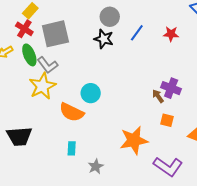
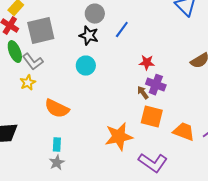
red star: (171, 34) -> (147, 63), moved
yellow star: (42, 86) -> (28, 83), size x0.6
cyan circle: (91, 93) -> (86, 66), moved
orange square: (167, 120) -> (152, 117), size x1.6
gray star: (96, 166) -> (57, 163), moved

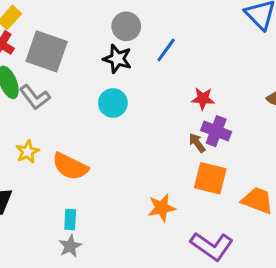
gray square: (41, 31) -> (47, 51), turned 32
yellow star: (28, 83) -> (27, 152), moved
orange star: (119, 137) -> (162, 208), size x0.7

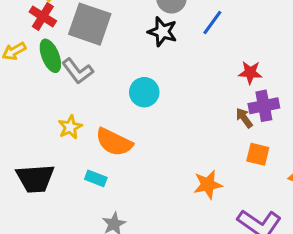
cyan circle: (113, 103) -> (144, 92), moved
purple cross: (216, 131) -> (264, 106), turned -32
orange square: (210, 178) -> (258, 154), size x0.7
cyan rectangle: (70, 220) -> (96, 178), moved, turned -72

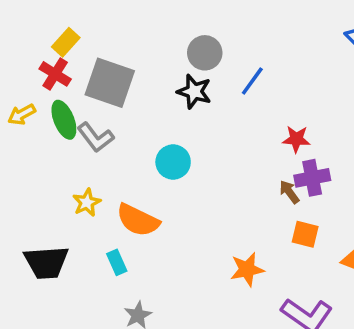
cyan rectangle: (96, 178) -> (117, 262), turned 45

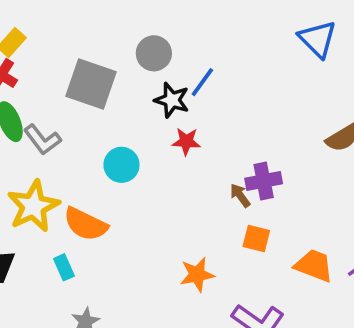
gray square: (110, 83) -> (91, 84), moved
black star: (194, 92) -> (172, 100), moved
red star: (296, 139) -> (186, 141), moved
yellow star: (87, 202) -> (33, 206), size x1.8

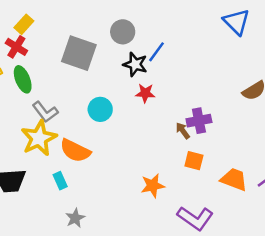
gray L-shape: (42, 140) -> (45, 112), moved

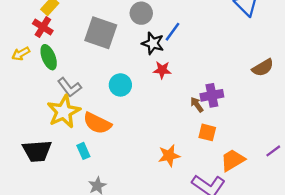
orange trapezoid: (234, 179) -> (233, 160), moved, turned -52

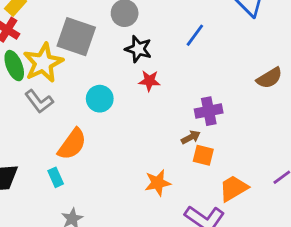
blue line: (173, 32) -> (195, 35), moved
brown arrow: (197, 105) -> (191, 137), moved, turned 98
yellow star: (64, 112) -> (43, 63), moved
orange semicircle: (97, 123) -> (72, 144), turned -80

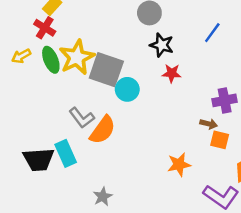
gray square: (76, 37) -> (106, 70), moved
gray L-shape: (39, 101) -> (82, 118), moved
brown arrow: (191, 137) -> (209, 124), turned 42
cyan rectangle: (56, 177) -> (66, 153), moved, size x1.5

